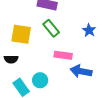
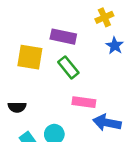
blue star: (89, 30) -> (115, 46), moved
yellow square: (21, 34) -> (30, 57), moved

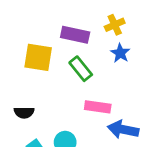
yellow cross: (104, 17) -> (115, 25), moved
blue star: (115, 46) -> (120, 53), moved

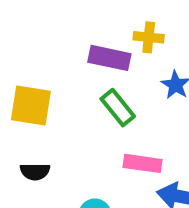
yellow cross: (115, 25) -> (149, 37), moved, turned 30
yellow square: (38, 57) -> (31, 106), moved

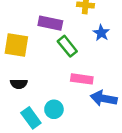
purple rectangle: (109, 58) -> (50, 23), moved

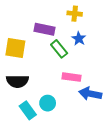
blue star: (101, 33) -> (79, 39), moved
black semicircle: (19, 84) -> (17, 81), size x1.5

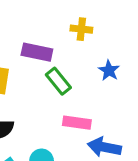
blue star: (79, 39) -> (109, 70), moved

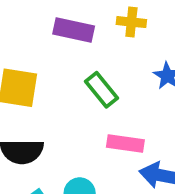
purple rectangle: (37, 52) -> (74, 30), moved

